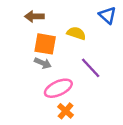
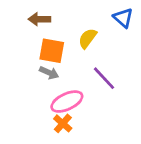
yellow semicircle: (76, 33) -> (87, 38), turned -72
orange cross: (66, 111) -> (63, 123), moved

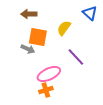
gray arrow: (49, 73) -> (28, 49), moved
orange cross: (63, 123) -> (46, 90), turned 32

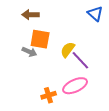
yellow semicircle: (64, 28) -> (68, 50), moved
pink ellipse: (49, 74) -> (75, 86), moved

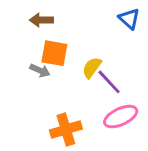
pink ellipse: (75, 86) -> (121, 117), moved
orange cross: (49, 95) -> (66, 130), size x1.5

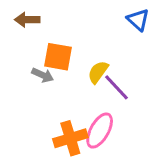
brown arrow: (41, 20) -> (27, 20), moved
pink ellipse: (121, 117) -> (100, 131), moved, turned -36

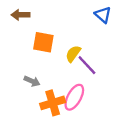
gray arrow: (43, 75) -> (32, 81), moved

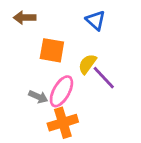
blue triangle: (103, 15) -> (96, 20), moved
pink ellipse: (74, 97) -> (61, 91), moved

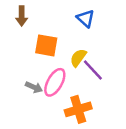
brown arrow: (25, 18) -> (22, 16), turned -90
orange cross: (63, 123) -> (78, 109), moved

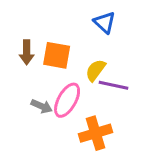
brown arrow: (22, 16) -> (27, 52), moved
purple line: (93, 70) -> (113, 85), turned -35

